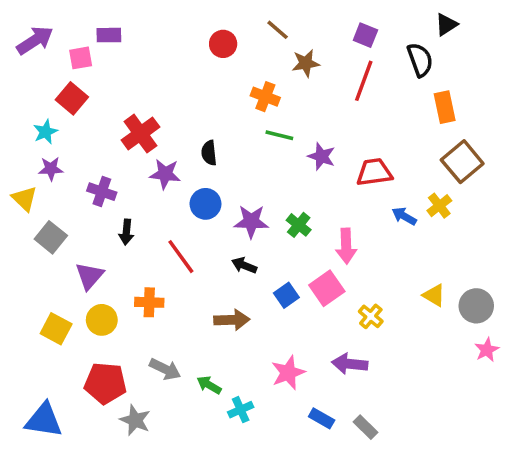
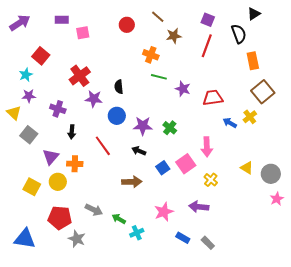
pink square: (81, 58) -> (83, 33), moved
pink arrow: (346, 246) -> (207, 147), moved
orange cross: (149, 302) -> (75, 164), moved

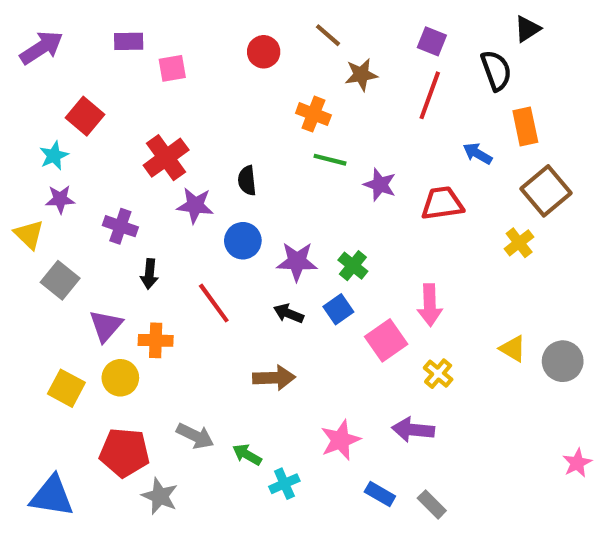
blue arrow: (230, 123) -> (478, 154), moved
blue square: (163, 168) -> (338, 309), moved
pink star: (277, 199) -> (577, 463), moved

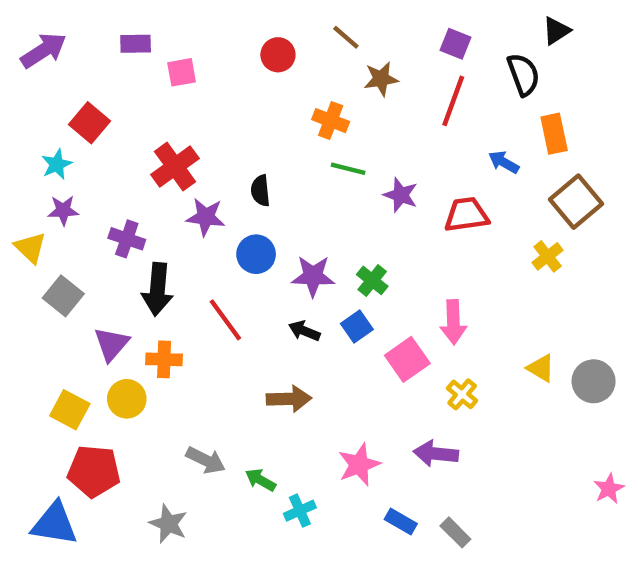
black arrow: (149, 274) -> (157, 289), size x1.6
red pentagon: (125, 453) -> (94, 471), moved

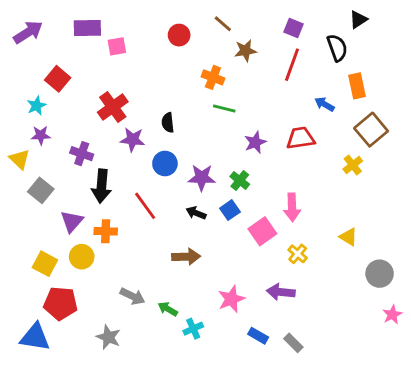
purple rectangle: (136, 44) -> (87, 28), size x1.4
purple star: (401, 195) -> (255, 142), moved, turned 30
gray circle: (594, 381) -> (380, 274), moved

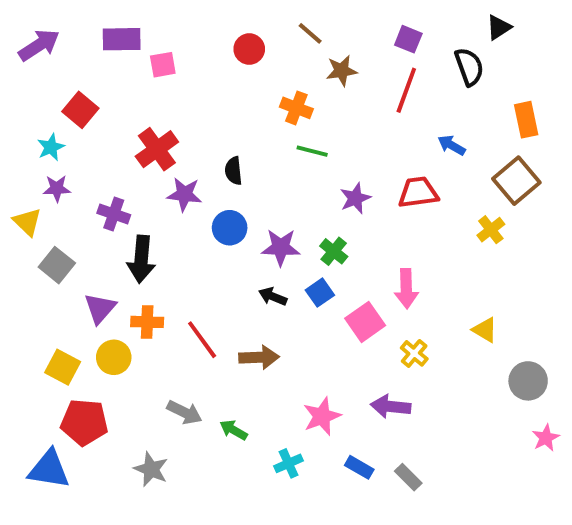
orange rectangle: (357, 86) -> (526, 120), moved
red line: (145, 206) -> (202, 340), moved
cyan cross: (193, 329) -> (289, 463), moved

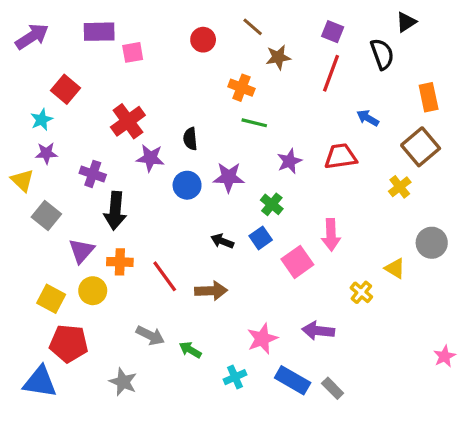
purple star: (281, 247) -> (229, 177), moved
yellow cross: (414, 353) -> (361, 292), moved
gray circle: (528, 381) -> (432, 243), moved
blue rectangle: (359, 467) -> (293, 380), size x1.5

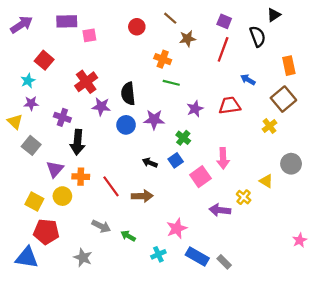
black semicircle: (190, 139) -> (128, 94), size x1.5
purple arrow: (318, 331) -> (220, 210), moved

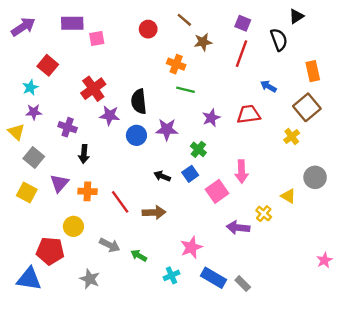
black arrow: (78, 142) -> (84, 154), size x0.7
yellow circle: (62, 196) -> (73, 226), moved
yellow square: (34, 201) -> (27, 193), moved

